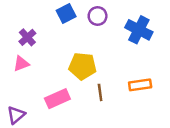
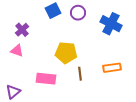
pink triangle: (21, 64) -> (17, 51), turned 40
pink rectangle: (57, 99) -> (46, 79), turned 30

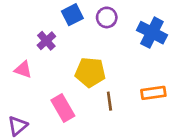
purple cross: (22, 30) -> (46, 41), moved
pink rectangle: (46, 79) -> (63, 108), turned 54

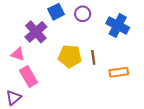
purple cross: (46, 41) -> (36, 32), size x1.5
brown line: (109, 101) -> (93, 57), moved
pink rectangle: (63, 108) -> (28, 76), moved

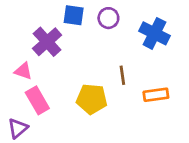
blue square: (56, 12) -> (74, 15), turned 35
yellow pentagon: (70, 56) -> (92, 99), moved

